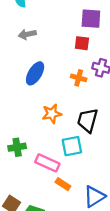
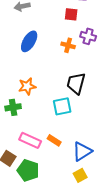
orange star: (52, 114) -> (27, 86), moved
pink rectangle: (47, 163) -> (30, 140), moved

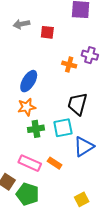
red square: (71, 14) -> (47, 32), moved
blue ellipse: (29, 41) -> (29, 81), moved
green cross: (13, 107) -> (36, 129), moved
blue triangle: (82, 151) -> (84, 146), moved

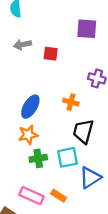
orange cross: (69, 65) -> (71, 102), moved

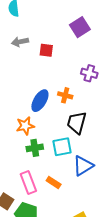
purple square: (87, 29) -> (80, 27), turned -36
blue ellipse: (30, 107) -> (40, 101), moved
pink rectangle: (31, 196) -> (28, 182), turned 45

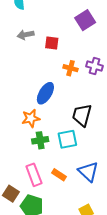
orange cross: (65, 95) -> (70, 68), moved
blue triangle: (83, 166) -> (88, 172), moved, turned -45

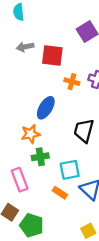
red square: (52, 43) -> (52, 56), size x1.5
cyan square: (67, 139) -> (70, 170), moved
pink rectangle: (34, 175) -> (20, 180), moved

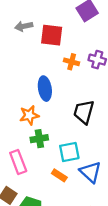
blue ellipse: (46, 108) -> (45, 89), turned -40

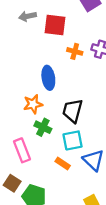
black trapezoid: (84, 112) -> (73, 111), moved
green cross: (39, 139) -> (43, 127), turned 35

